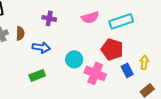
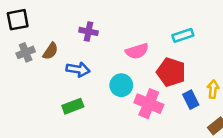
pink semicircle: (90, 17) -> (137, 51), moved
cyan rectangle: (121, 21) -> (183, 35), size x0.7
brown semicircle: (20, 33) -> (50, 51), turned 32

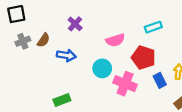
purple cross: (88, 31) -> (75, 24), turned 32
green rectangle: (73, 106) -> (62, 100), moved

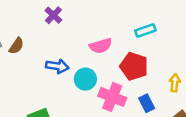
purple cross: (75, 24) -> (53, 15), moved
blue arrow: (66, 55) -> (57, 66), moved
blue rectangle: (160, 80) -> (147, 103), moved

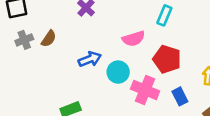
cyan rectangle: (145, 31) -> (164, 15), moved, turned -48
blue arrow: (57, 66) -> (90, 59), turned -30

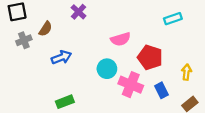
cyan rectangle: (164, 15) -> (173, 19), moved, turned 48
brown semicircle: (49, 39) -> (45, 29), moved
blue arrow: (90, 59) -> (61, 57), moved

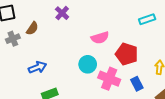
blue arrow: (61, 57) -> (37, 67), moved

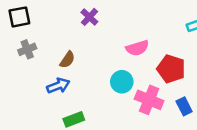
brown semicircle: (32, 28) -> (67, 60), moved

